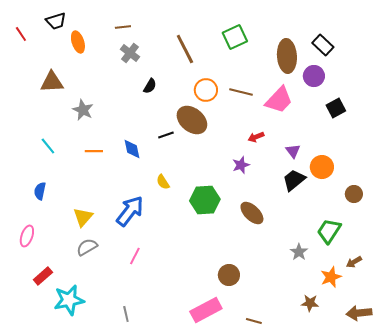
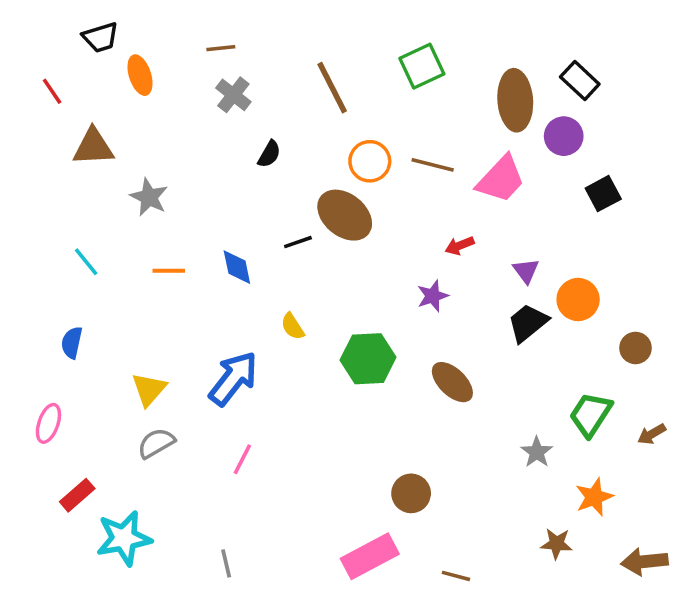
red line: (21, 34) -> (52, 91), moved
brown arrow: (354, 262) -> (652, 434), moved

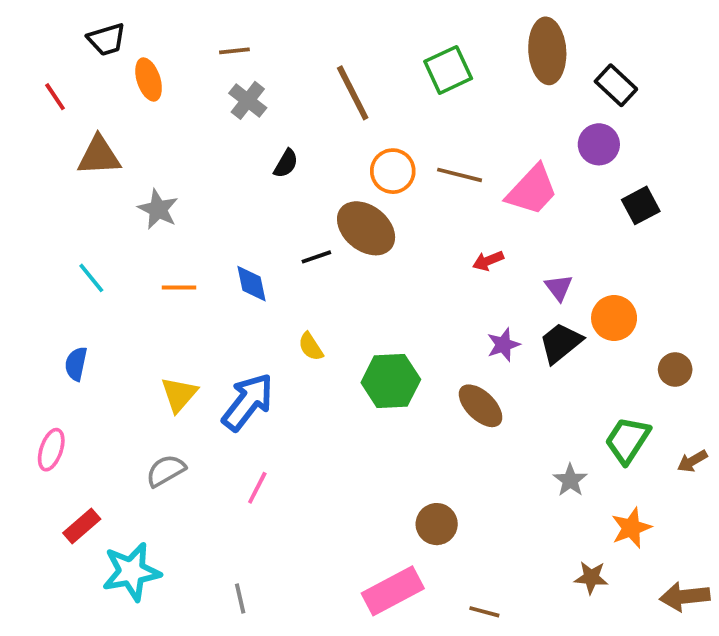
brown ellipse: (515, 100) -> (547, 51), moved
purple star: (433, 296) -> (503, 345), moved
yellow triangle: (149, 389) -> (179, 394), moved

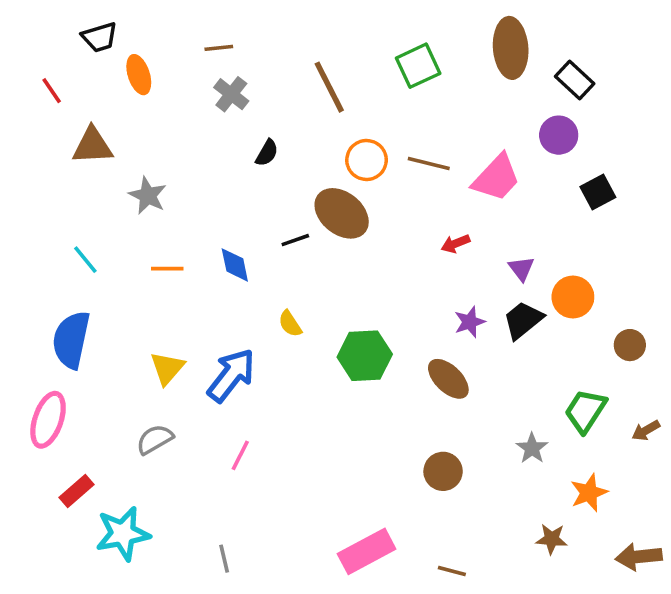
blue semicircle: (76, 364) -> (71, 340), size x1.8
pink ellipse: (51, 450) -> (48, 420), size x1.4
brown circle: (437, 524) -> (443, 471), moved

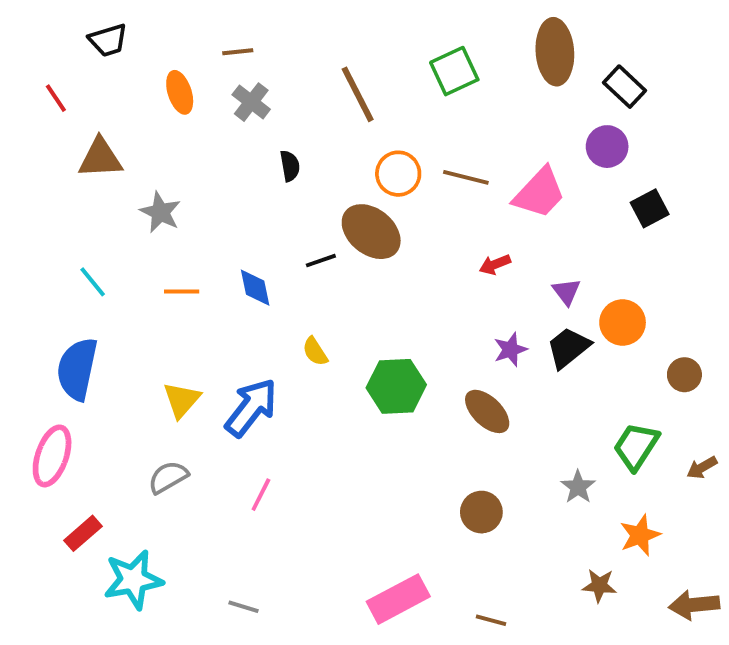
orange ellipse: (139, 75) -> (180, 92), moved
black semicircle: (267, 153) -> (290, 166), turned -40
gray line: (224, 559) -> (243, 607), turned -60

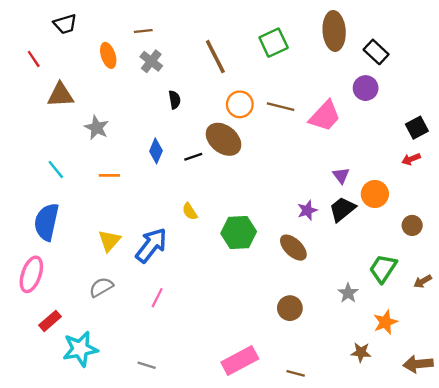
black square: (650, 208) -> (417, 128), moved
red arrow: (495, 264) -> (411, 159), moved
blue diamond: (255, 288) -> (156, 151), moved, turned 35

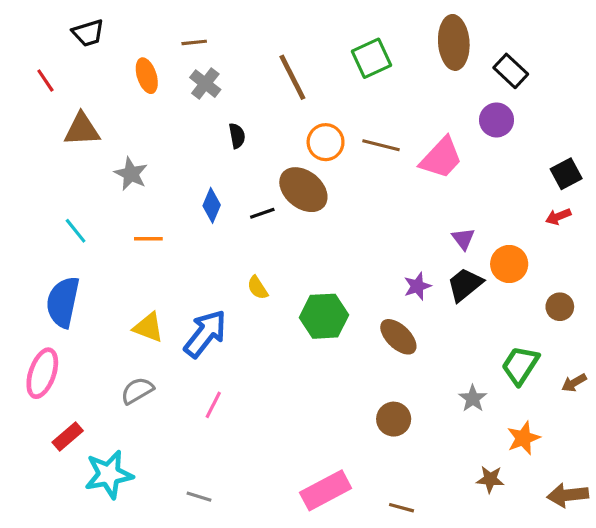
yellow triangle: (109, 241) -> (148, 327), turned -50

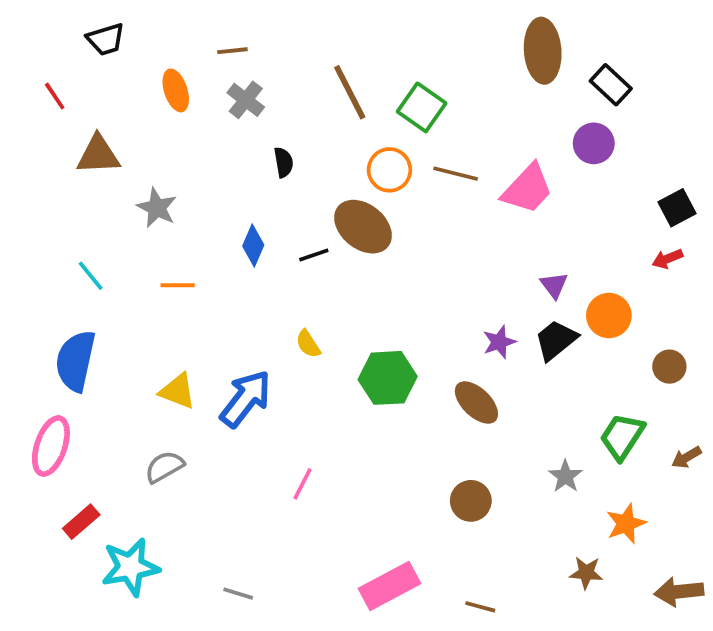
green square: (371, 58) -> (422, 107), moved, turned -30
pink line: (213, 405) -> (302, 484), moved

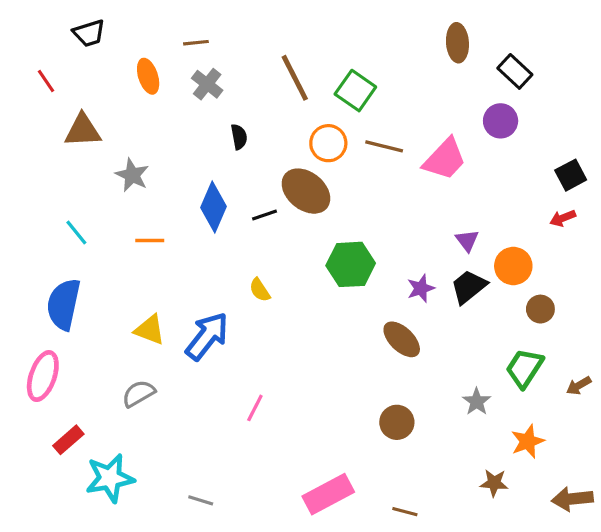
brown ellipse: (543, 51) -> (457, 43), size x0.7
blue diamond: (253, 246) -> (213, 207), size x1.4
brown circle: (669, 367) -> (540, 309), moved
green hexagon: (388, 378) -> (351, 264), moved

